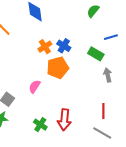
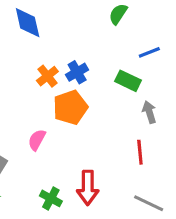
blue cross: (64, 46) -> (77, 72), turned 32
red line: (103, 111) -> (140, 152), moved

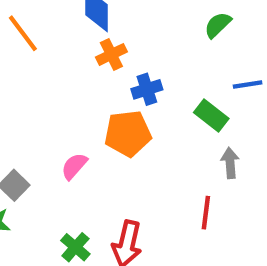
orange cross: (47, 76) -> (111, 54), moved

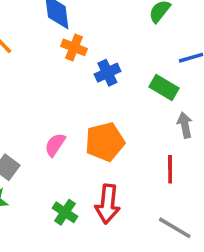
orange cross: (111, 54) -> (74, 47), turned -35
orange pentagon: (128, 133) -> (105, 142), moved

